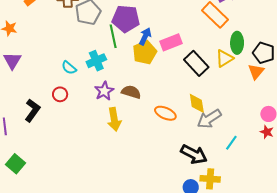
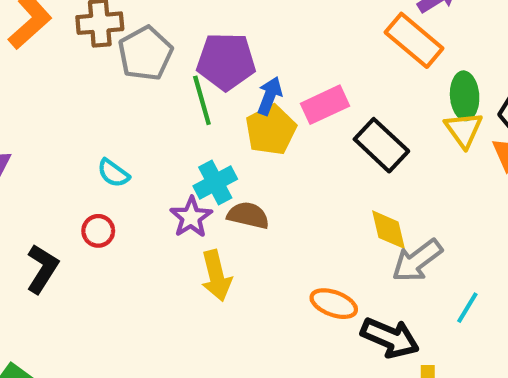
yellow triangle: (224, 58) -> (464, 130), moved, turned -30
cyan cross: (96, 61) -> (215, 182), moved
orange ellipse: (165, 113) -> (334, 304), moved

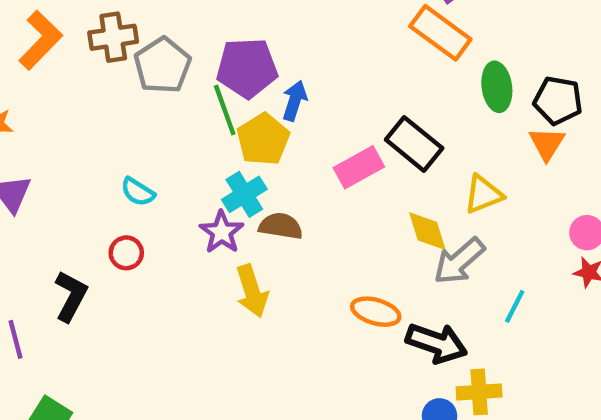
pink rectangle: (325, 105) -> (359, 167), moved
yellow pentagon: (271, 130) -> (263, 139), moved
yellow triangle: (464, 130) -> (483, 194), moved, turned 48

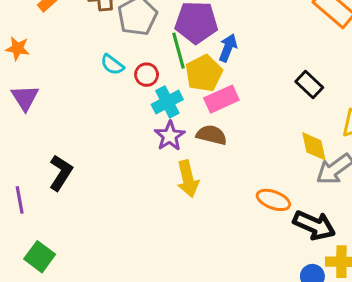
black rectangle: (414, 144) -> (309, 85), size x0.7
pink rectangle: (359, 167) -> (221, 99), moved
cyan semicircle: (138, 192) -> (112, 65), moved
cyan cross: (244, 194) -> (167, 102), moved
red circle: (126, 253) -> (147, 75), moved

